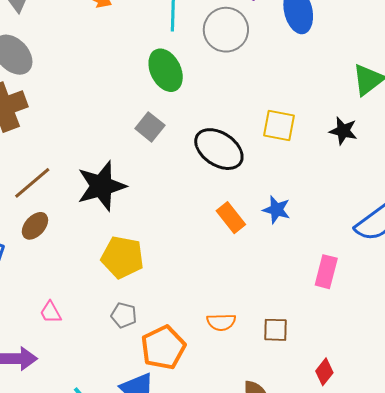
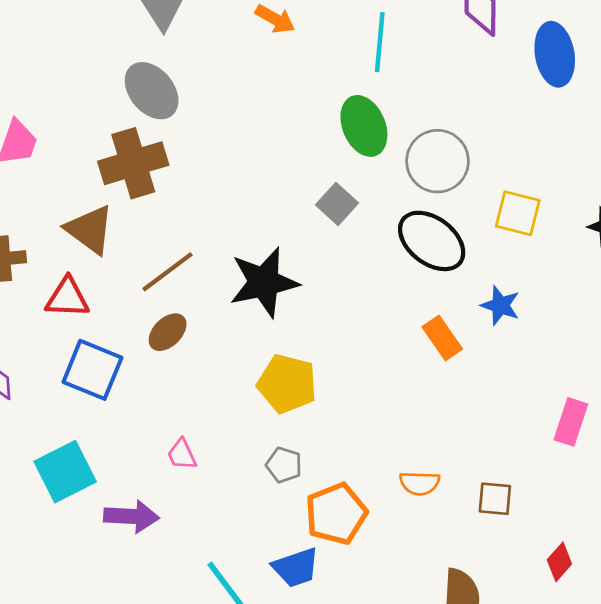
gray circle: (226, 30) -> (438, 161), moved
blue star: (277, 210) -> (500, 305), moved

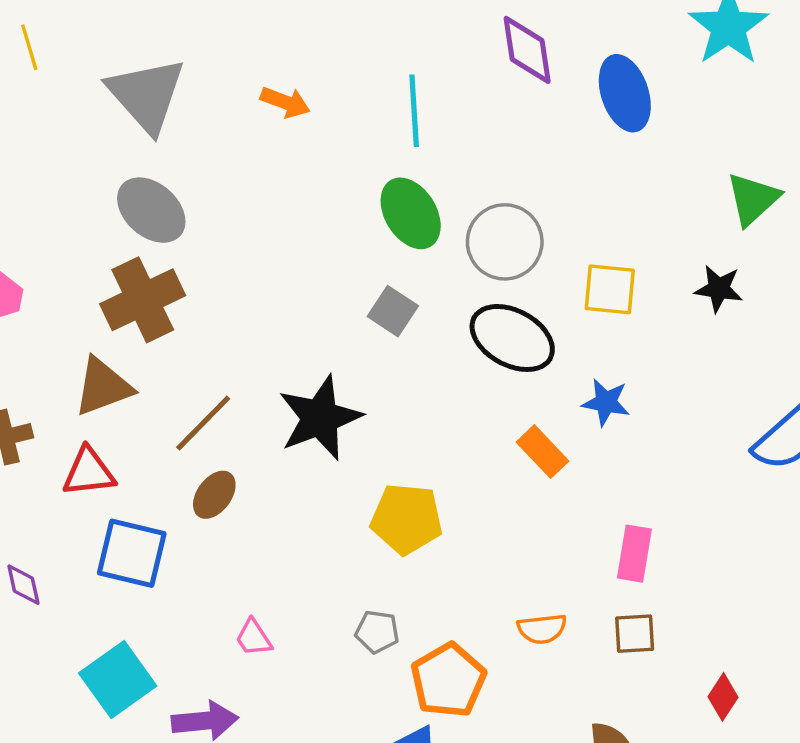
brown triangle: (90, 230) -> (103, 387), turned -48
yellow pentagon: (287, 384) -> (407, 519), moved
pink rectangle: (571, 422) -> (634, 554), moved

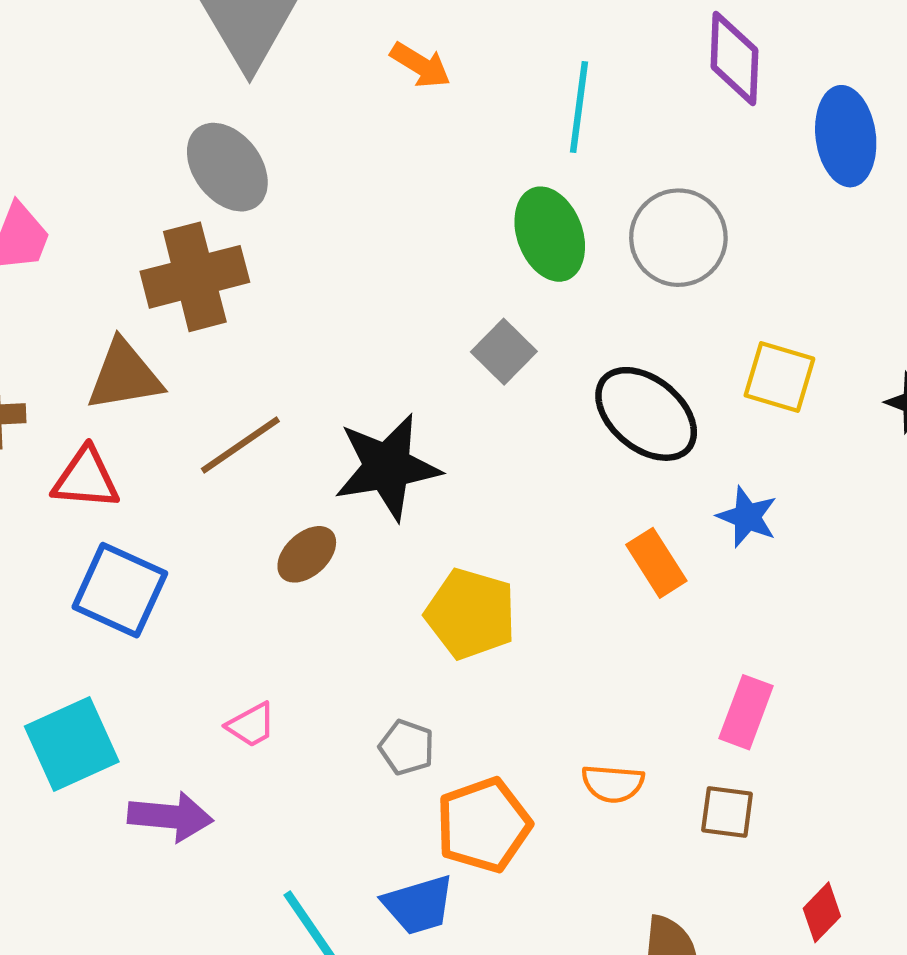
gray circle: (505, 242) -> (678, 238), moved
brown ellipse: (214, 495) -> (307, 554), moved
pink trapezoid: (254, 638) -> (251, 725), turned -96

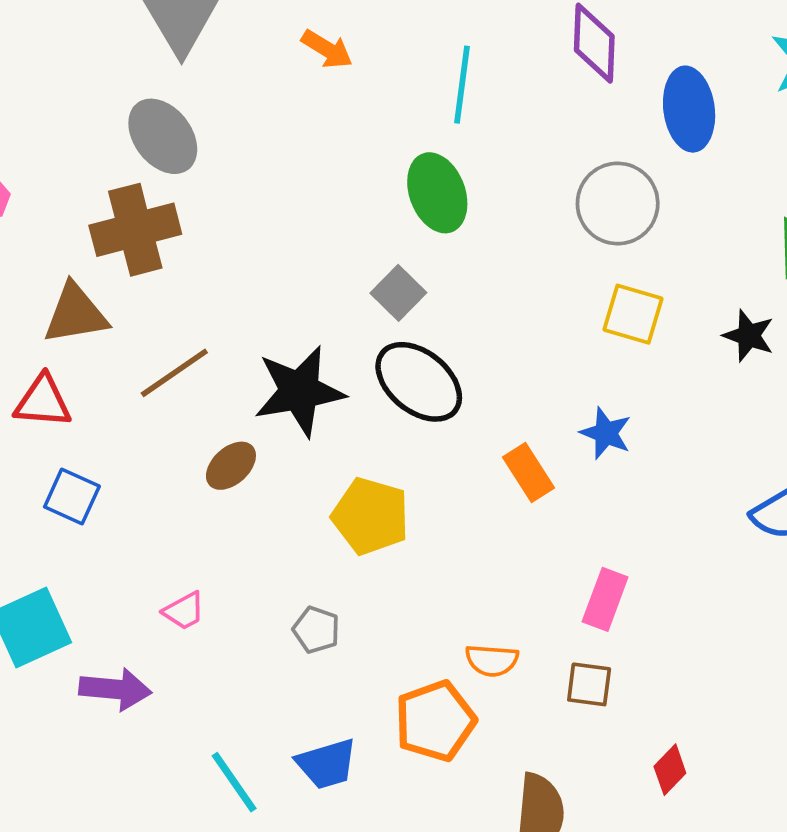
gray circle: (678, 238) -> (618, 204), moved
black ellipse: (646, 414) -> (419, 382), moved
blue square: (120, 590) -> (72, 496), size x0.7
orange pentagon: (484, 825) -> (435, 721), moved

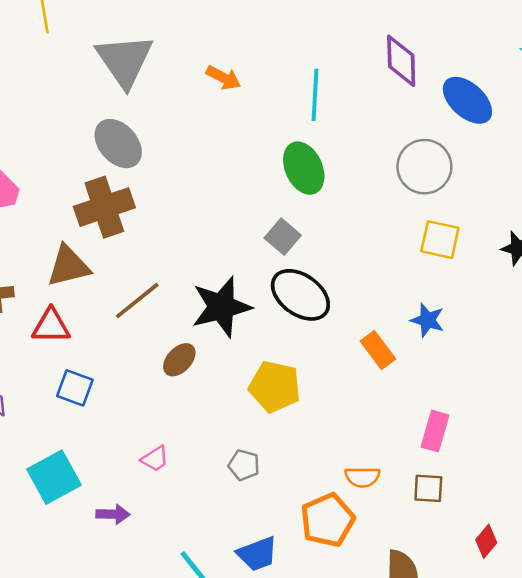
blue ellipse: (689, 109) -> (467, 100), turned -36
purple arrow: (115, 689) -> (113, 514), size x0.7

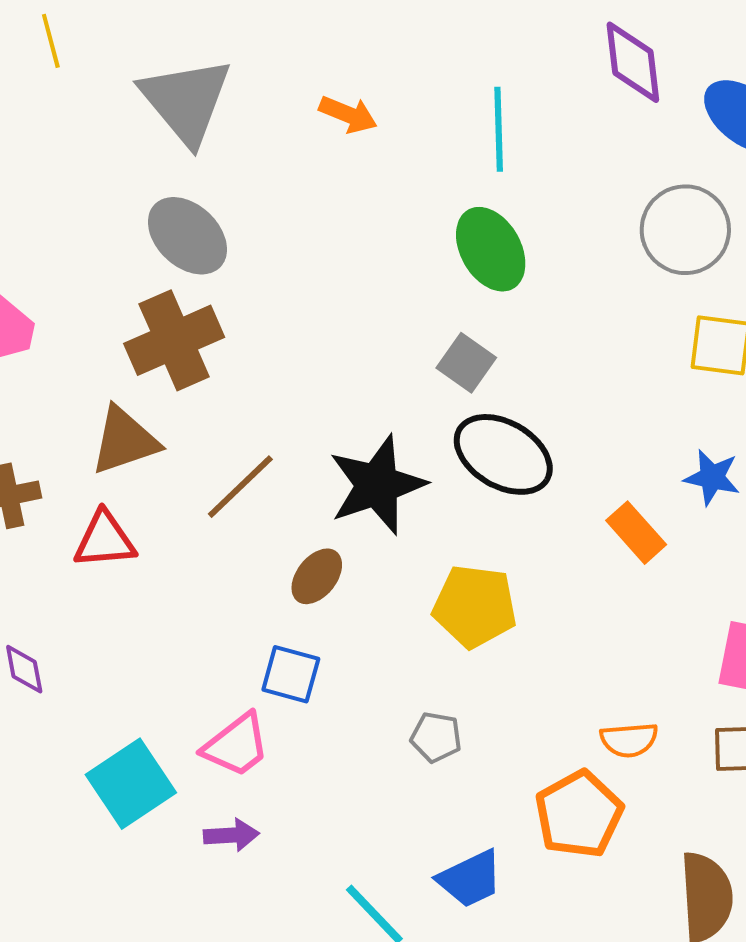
blue square: (75, 388) -> (291, 674), moved
pink trapezoid: (155, 459) -> (236, 745), moved, size x1.5

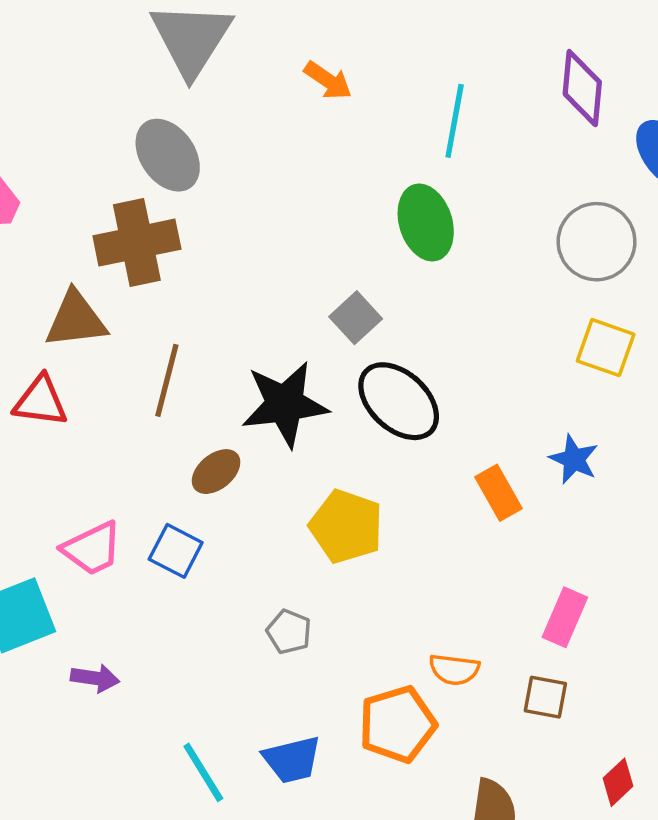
gray square: (466, 363) -> (356, 318), moved
brown line: (240, 487) -> (167, 380), turned -44
pink trapezoid: (236, 745) -> (92, 549), moved

